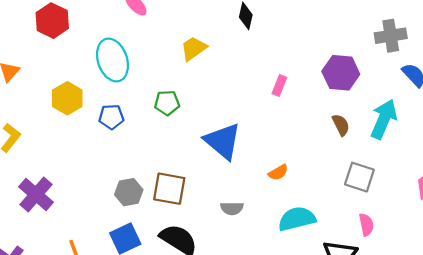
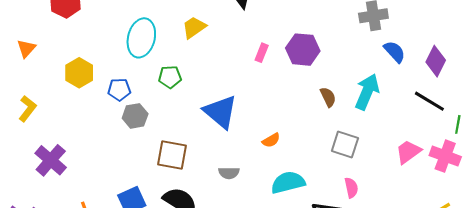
cyan ellipse: (113, 60) -> (141, 38), moved, turned 33
purple hexagon: (341, 73) -> (303, 50), moved
pink rectangle: (279, 86) -> (262, 53), moved
gray hexagon: (129, 192) -> (135, 116), moved

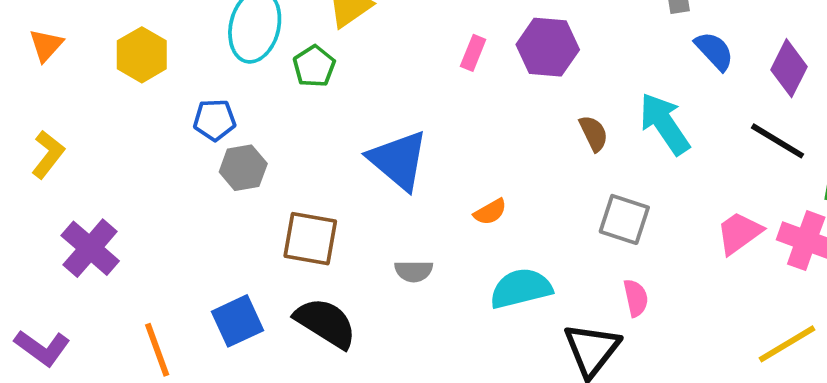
yellow hexagon: (79, 73) -> (142, 55), moved
green pentagon: (170, 77) -> (314, 66), moved, turned -30
cyan arrow: (367, 92) -> (664, 124), turned -57

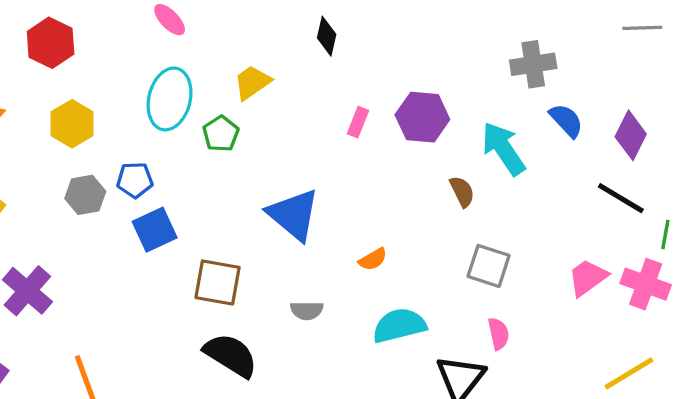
cyan arrow: (664, 124) -> (503, 149), moved
gray hexagon: (243, 168) -> (85, 195), moved
blue square: (237, 321) -> (155, 230), moved

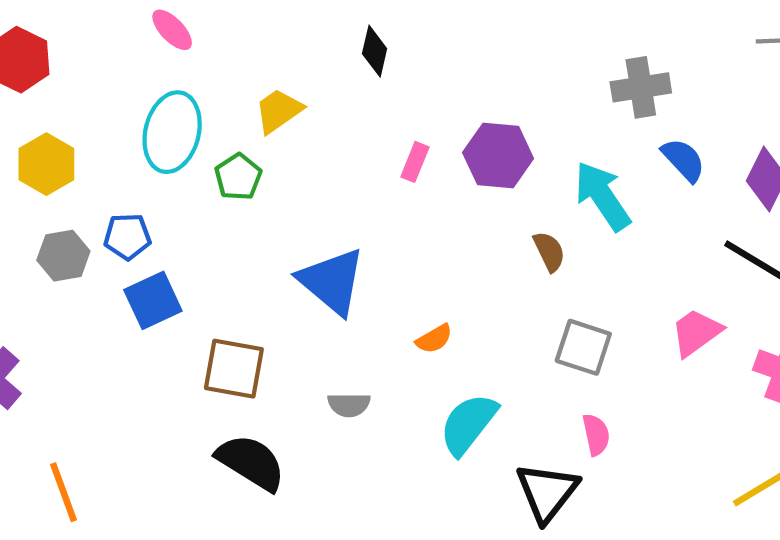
pink trapezoid: (588, 277) -> (696, 332), moved
cyan semicircle: (399, 325) -> (468, 424), turned -38

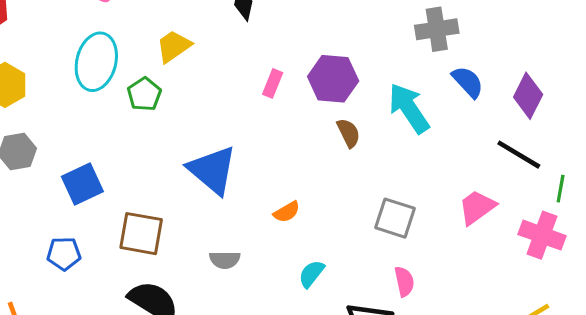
blue pentagon: (127, 237) -> (64, 254), moved
brown semicircle: (549, 251) -> (349, 133), moved
cyan semicircle: (468, 424) -> (311, 274), size x0.6

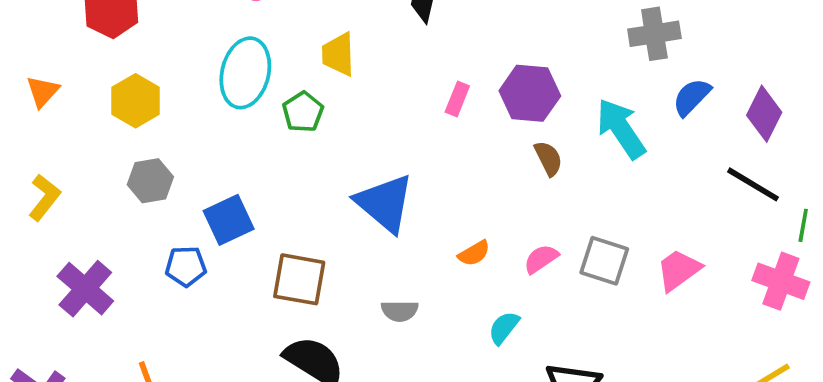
yellow trapezoid: (174, 46) -> (338, 54), turned -57
blue semicircle: (468, 82) -> (692, 97), turned -93
pink trapezoid: (477, 207) -> (679, 270), moved
blue pentagon: (64, 254) -> (186, 266), moved
pink semicircle: (404, 282) -> (541, 259), moved, turned -112

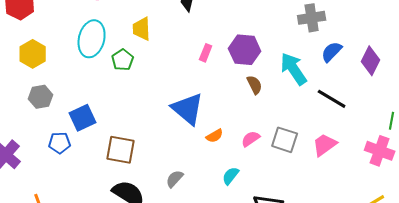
black line: (753, 184) -> (332, 99), moved
blue triangle: (385, 203) -> (188, 109), moved
gray semicircle: (400, 311) -> (175, 179), moved, turned 132

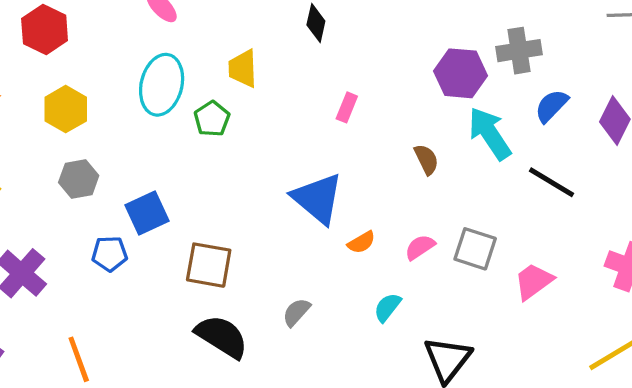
purple hexagon: (245, 50) -> (461, 73), moved
pink trapezoid: (325, 145) -> (534, 281), moved

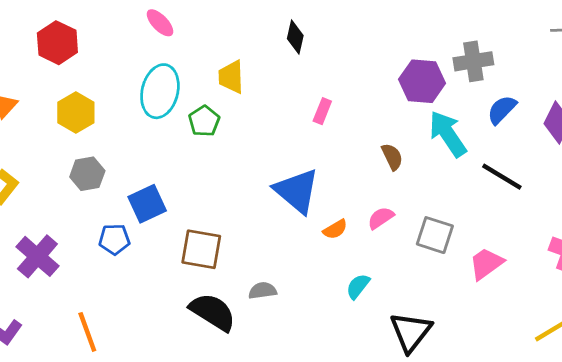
pink semicircle: (420, 247) -> (381, 218), moved
gray semicircle: (296, 312) -> (263, 291), moved, turned 40

